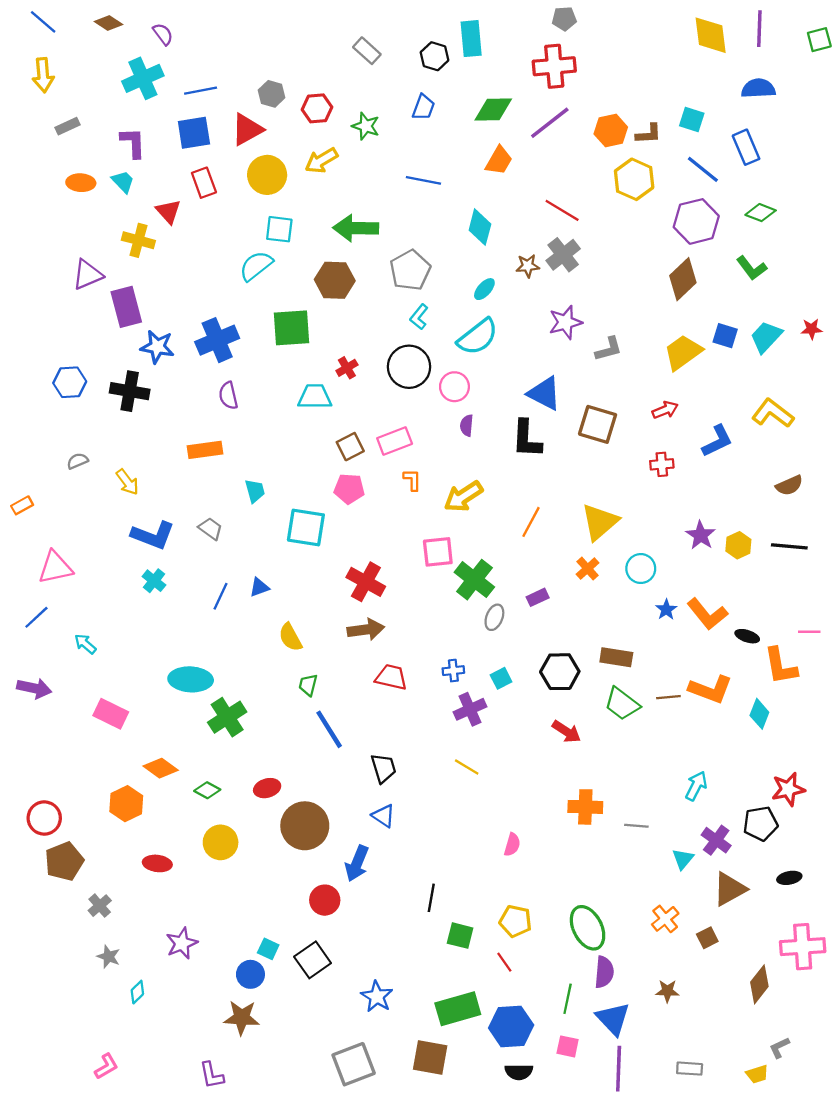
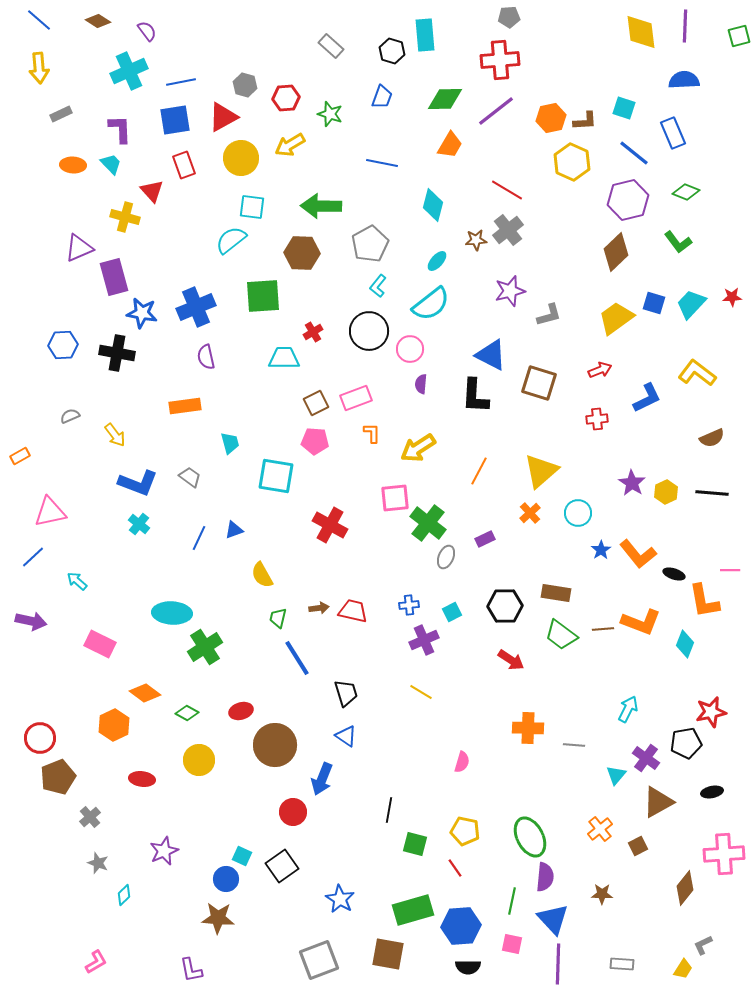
brown arrow: (366, 630) -> (319, 608), moved, size x0.6
yellow trapezoid: (757, 1074) -> (683, 969), turned -40

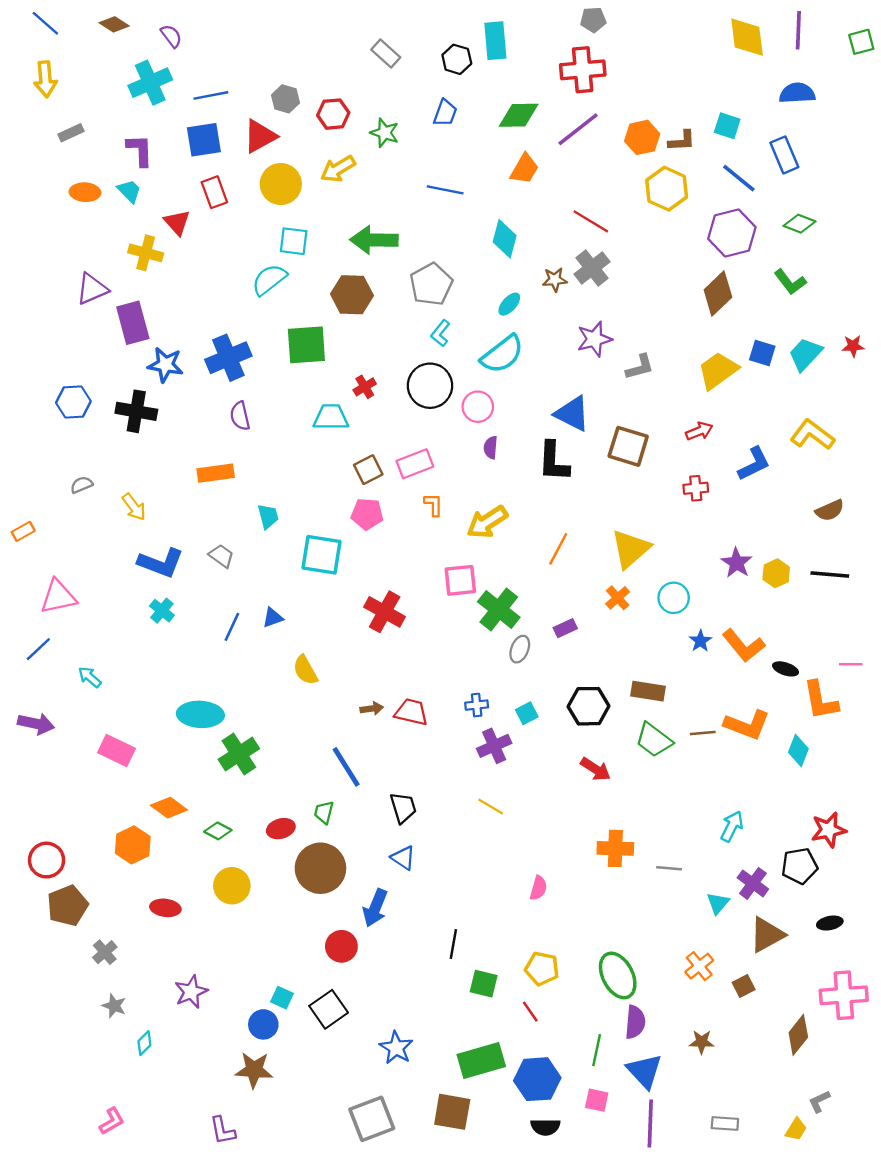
green trapezoid: (278, 618) -> (324, 812), moved

